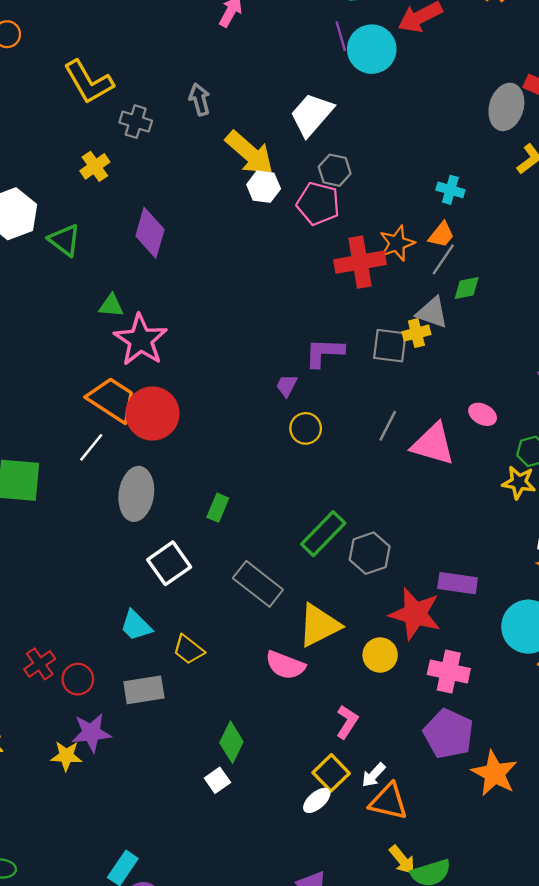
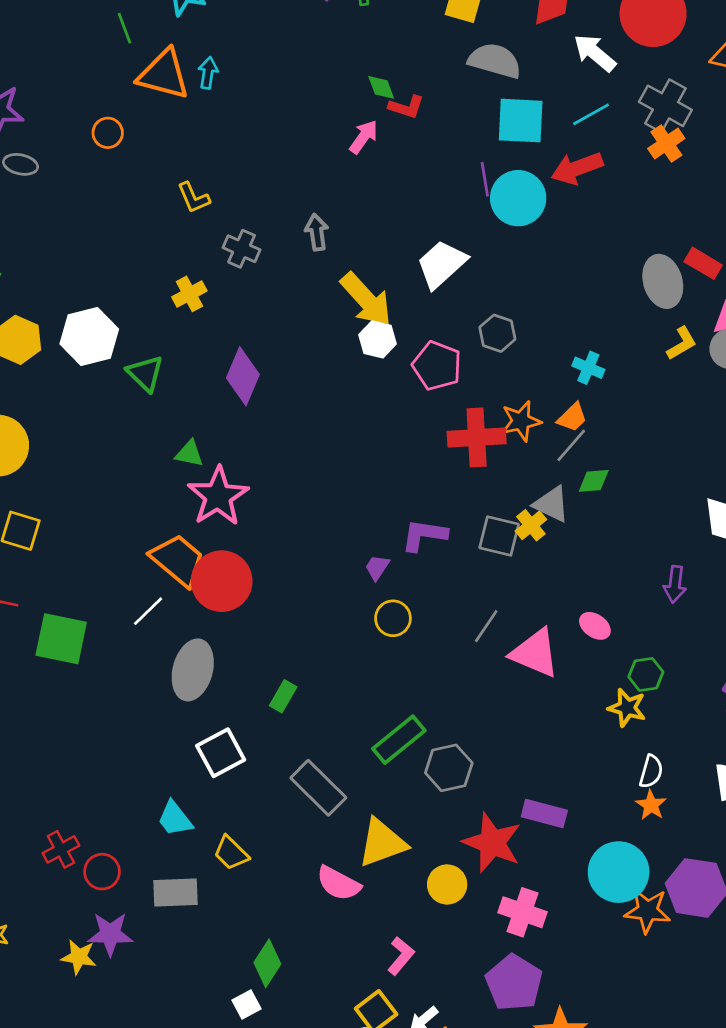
yellow L-shape: (89, 82) -> (193, 198), size x0.6
gray ellipse: (506, 107) -> (663, 281), turned -39
gray hexagon: (335, 170) -> (497, 333), moved
yellow cross: (416, 333) -> (531, 525), turned -32

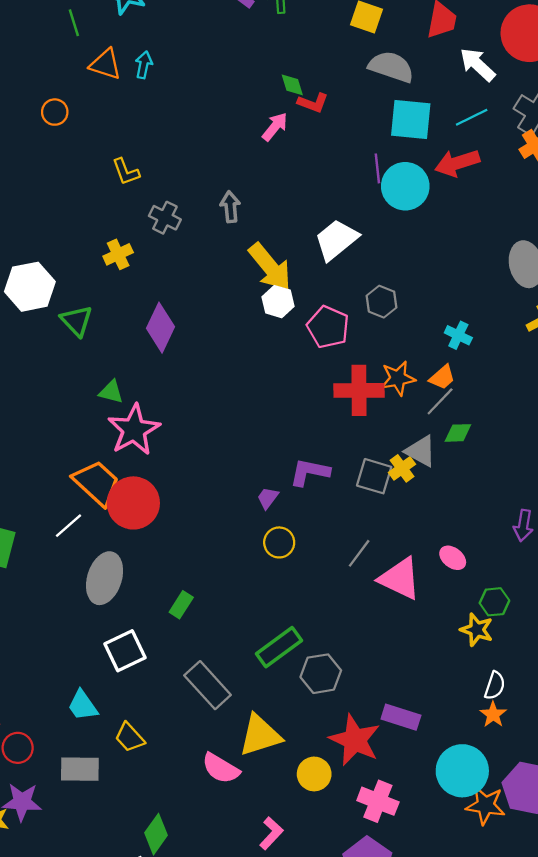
orange triangle: (164, 74) -> (105, 64), size x0.7

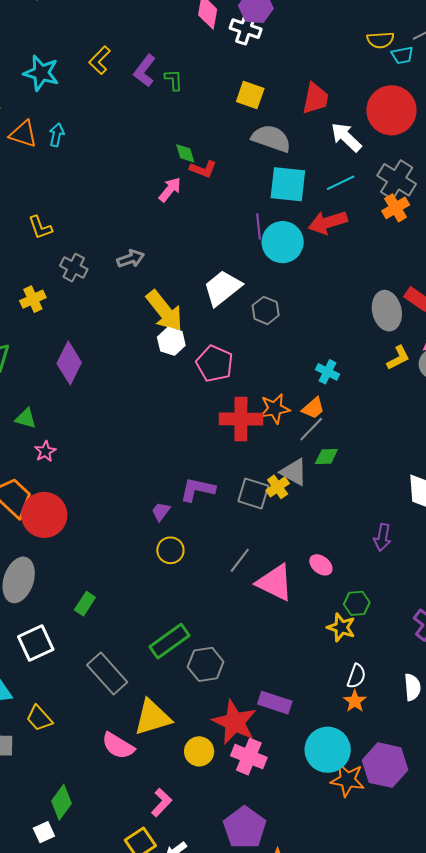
gray arrow: (230, 207) -> (131, 259), turned 76
gray hexagon: (381, 302) -> (266, 310), moved
pink star: (134, 430) -> (45, 451), size x0.5
pink cross: (378, 801) -> (249, 757), moved

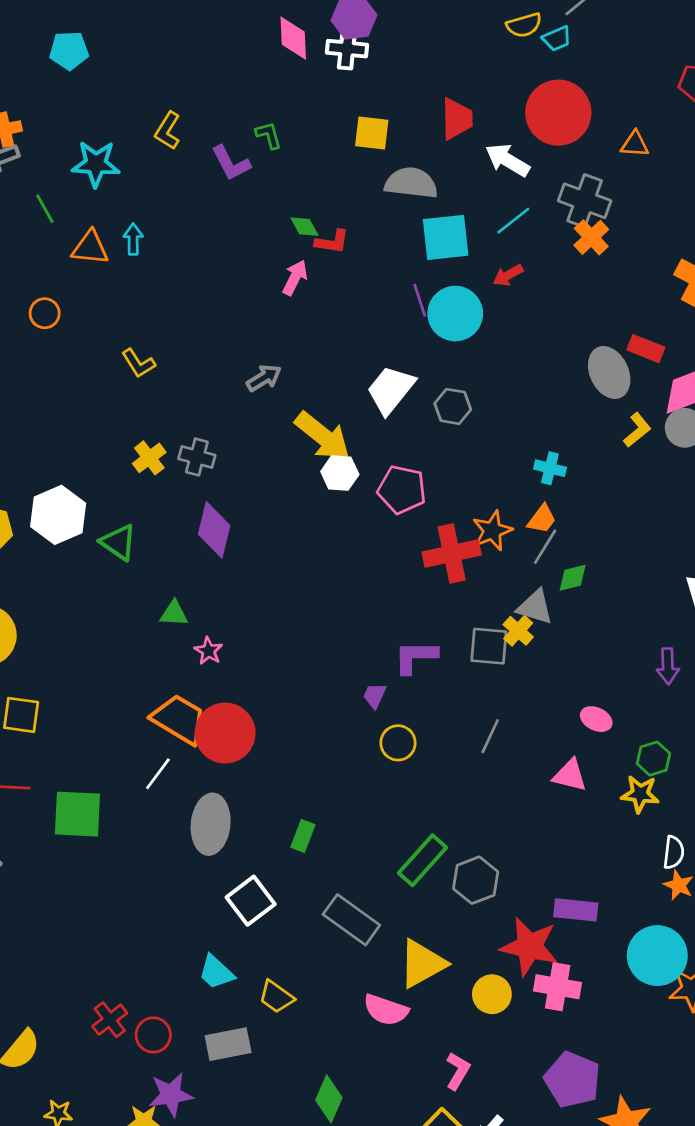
purple L-shape: (145, 71) -> (231, 163), moved, turned -52
red arrow: (328, 222) -> (508, 275), size x0.6
gray cross: (74, 268) -> (197, 457), moved
pink triangle: (275, 583) -> (570, 775), moved, size x0.7

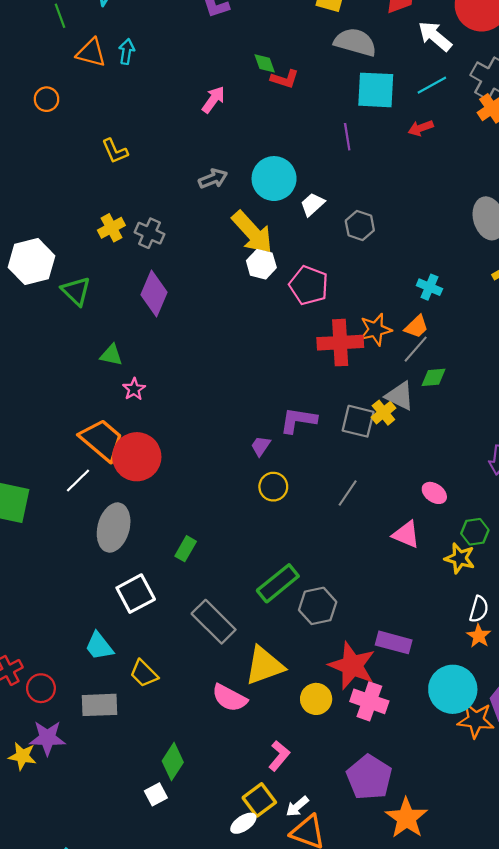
pink arrow: (295, 278) -> (213, 100), moved
cyan circle: (455, 314) -> (274, 179), moved
white trapezoid: (391, 390) -> (312, 204), size x0.6

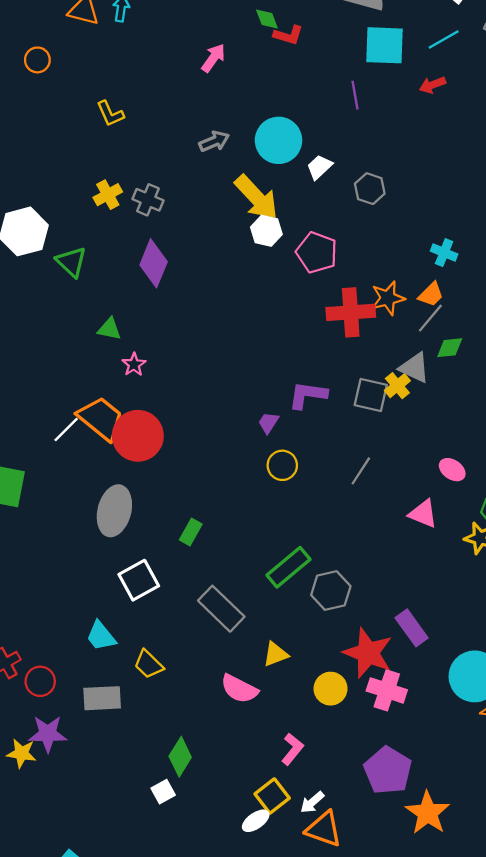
white line: (78, 481) -> (66, 430), moved
purple rectangle: (394, 642) -> (412, 628), turned 40
yellow triangle: (264, 666) -> (275, 654), size x0.6

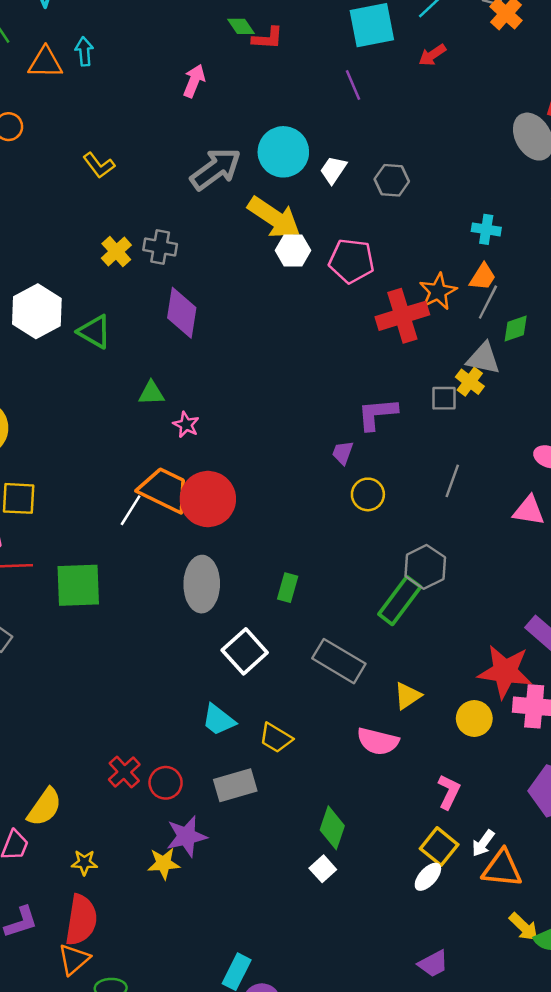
gray arrow: (214, 141) -> (216, 169), size x1.6
gray square: (371, 395) -> (444, 398), size x0.7
gray hexagon: (331, 591) -> (425, 567), moved

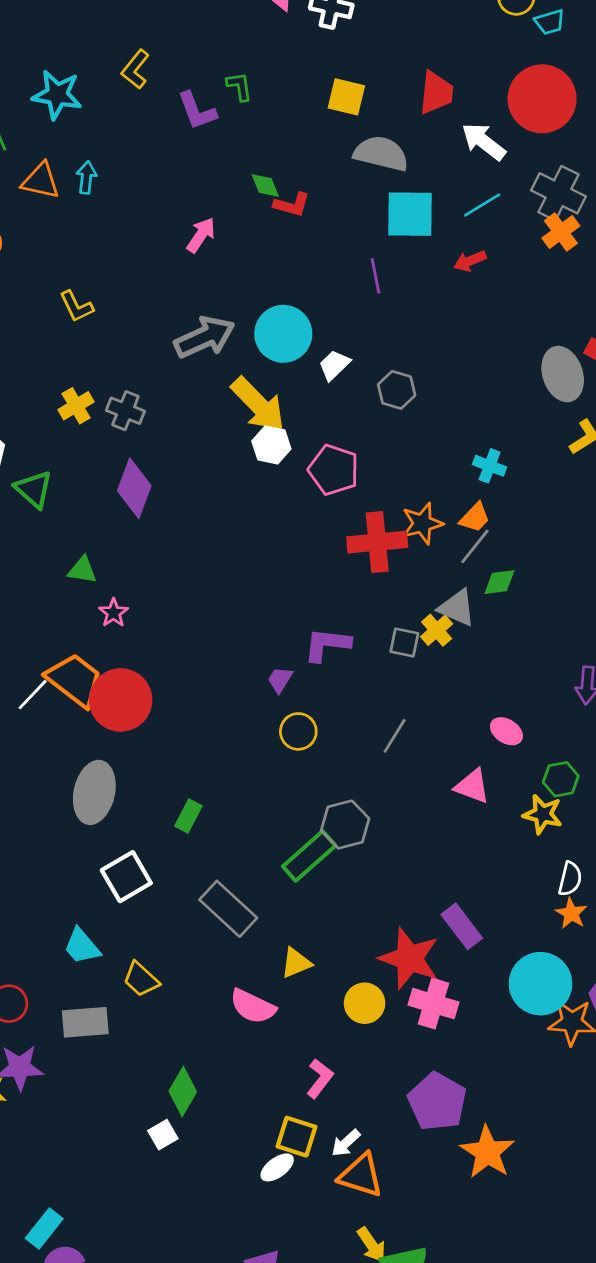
yellow square: (439, 847) -> (296, 1137), turned -33

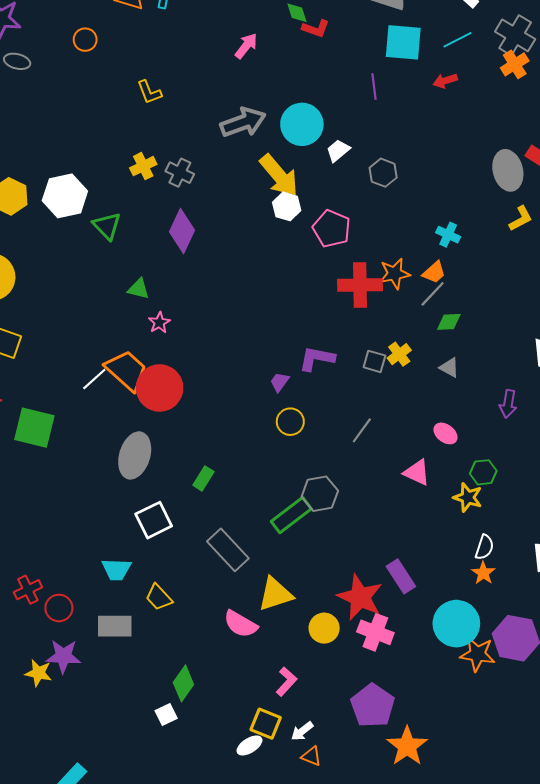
gray triangle: (457, 608) -> (449, 368), moved, size x0.7
cyan trapezoid: (82, 946) -> (117, 569), turned -52
yellow triangle: (296, 963) -> (275, 594), size x1.5
orange triangle: (361, 1175) -> (311, 756), size x0.6

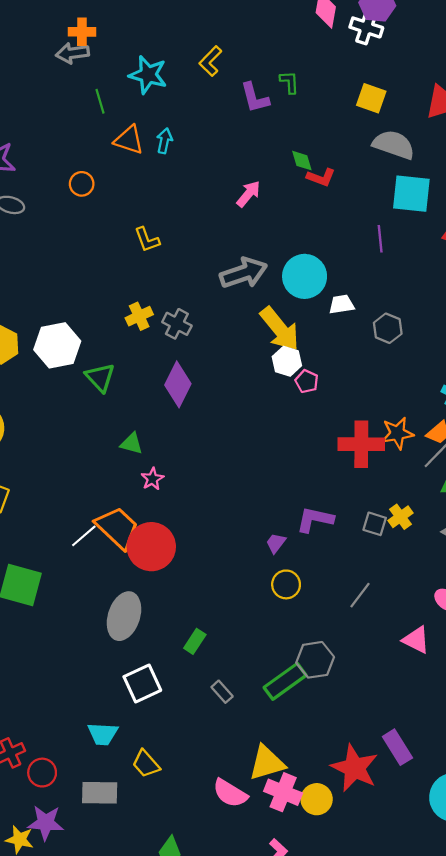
white trapezoid: (338, 151) -> (342, 304), turned 30
pink pentagon: (332, 229) -> (307, 381), moved, size x0.6
gray rectangle: (228, 550) -> (222, 692), moved, size x0.5
pink cross: (375, 632) -> (283, 792), moved

